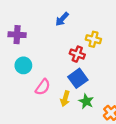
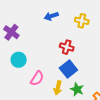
blue arrow: (62, 19) -> (51, 16), turned 32
purple cross: (17, 35) -> (11, 32), turned 35
yellow cross: (93, 39) -> (82, 21), moved

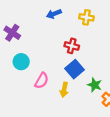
green star: (77, 89) -> (95, 85), moved

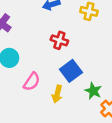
red cross: (72, 46) -> (59, 40), moved

